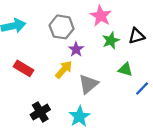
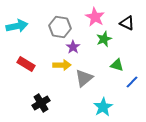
black triangle: (136, 36) -> (127, 23), moved, turned 42
yellow arrow: (64, 69) -> (62, 65), turned 48
cyan star: (79, 116) -> (103, 107), moved

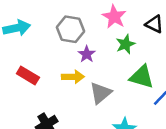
green triangle: (117, 65) -> (142, 77), size x1.5

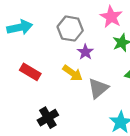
yellow arrow: (73, 77) -> (72, 73), turned 36

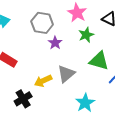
yellow arrow: (72, 73) -> (43, 81), moved, turned 120

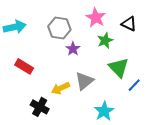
green triangle: (99, 61) -> (119, 67), turned 30
black cross: (23, 99) -> (40, 107), turned -30

